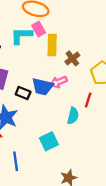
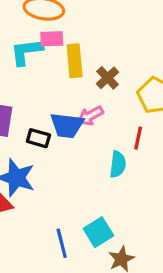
pink rectangle: (39, 29) -> (52, 39), turned -56
cyan square: (49, 141) -> (98, 232), moved
blue line: (16, 161) -> (62, 243), moved

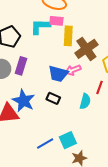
brown cross: (108, 78) -> (86, 49), size x1.6
black rectangle: (38, 138) -> (53, 98), moved
blue line: (62, 243) -> (45, 144), turned 66

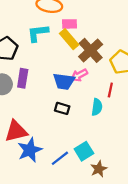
pink rectangle: (56, 21) -> (69, 24), moved
yellow rectangle: (68, 36) -> (69, 39), turned -36
blue star: (24, 101) -> (30, 150), moved, turned 30

